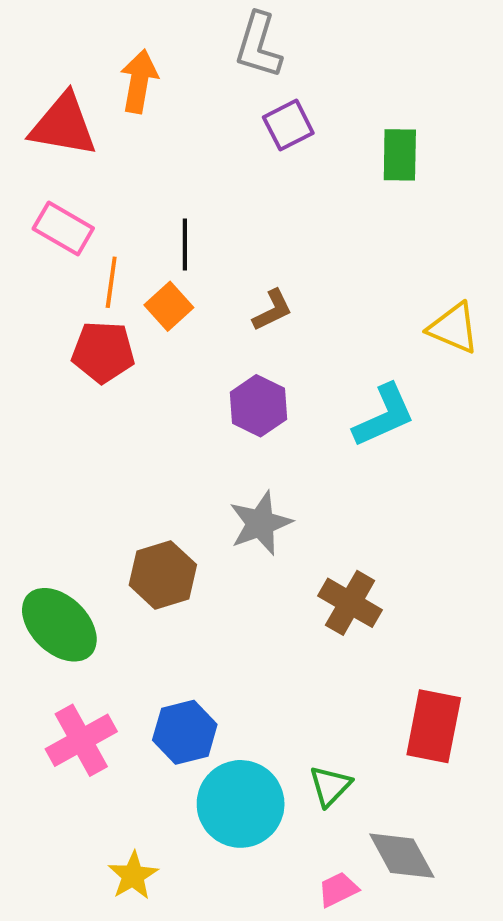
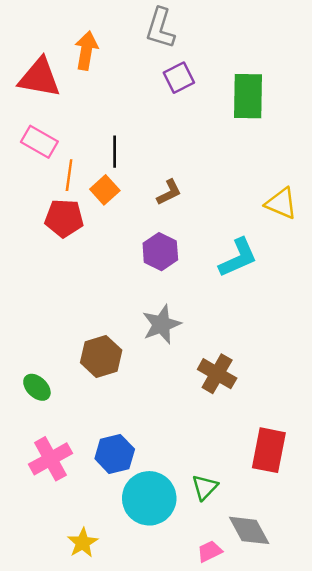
green rectangle: (400, 155) -> (248, 96), size x1.4
green ellipse: (59, 625) -> (37, 387), size x0.6

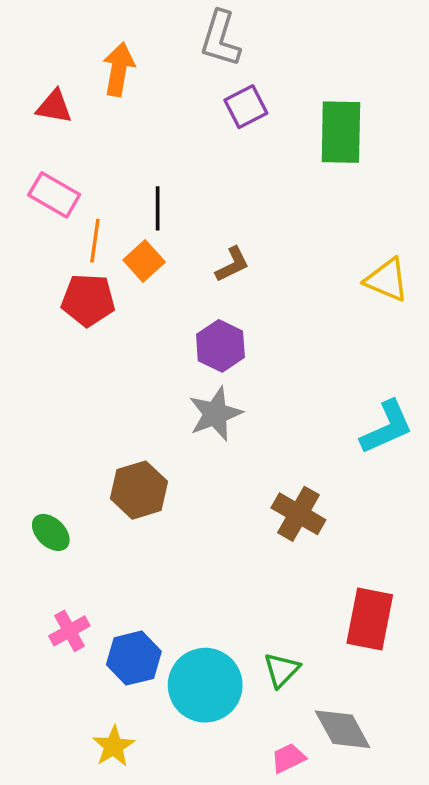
red triangle: (39, 78) -> (54, 107), size x0.6
cyan L-shape: (238, 258) -> (387, 427), moved
gray star: (162, 324) -> (215, 414), moved
blue hexagon: (115, 454) -> (134, 658), moved
pink cross: (51, 459) -> (69, 631), size x0.7

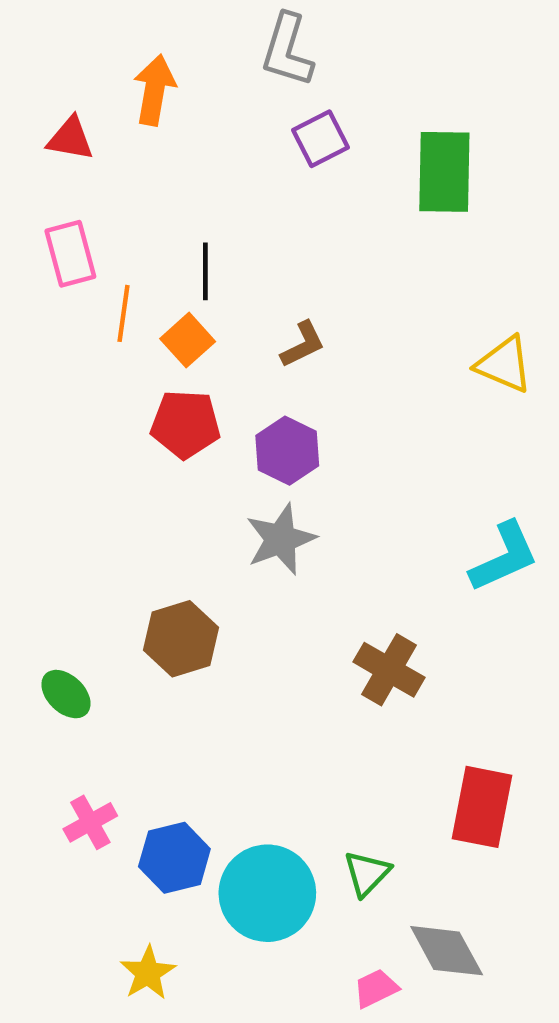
pink rectangle: (54, 195) -> (70, 254), turned 45
red pentagon: (88, 300) -> (185, 424), moved

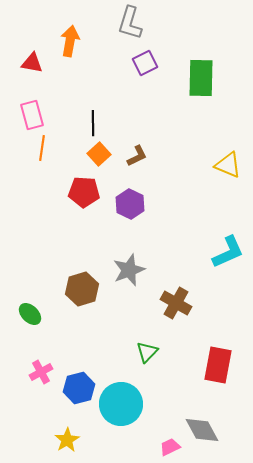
orange line: (123, 313) -> (42, 148), moved
orange square: (188, 340) -> (99, 154), moved
gray star: (281, 539) -> (129, 270), moved
green triangle: (367, 873) -> (147, 352), moved

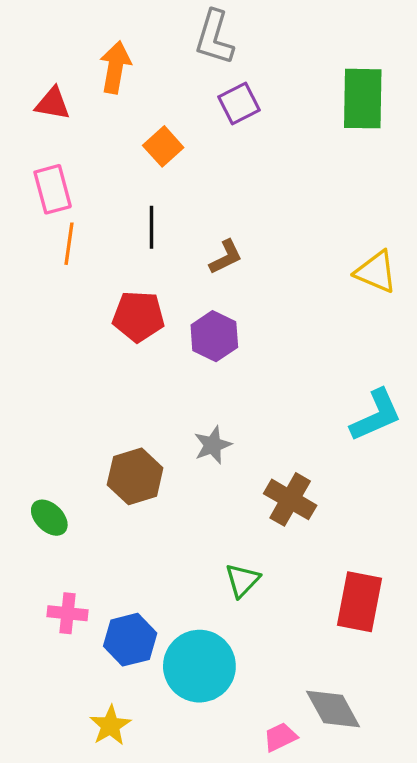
green rectangle: (201, 78) -> (363, 99), moved
black line: (93, 123) -> (152, 227), moved
orange square: (99, 154) -> (163, 146), moved
gray star: (129, 270) -> (213, 445), size x0.7
pink cross: (41, 372) -> (67, 613), turned 35

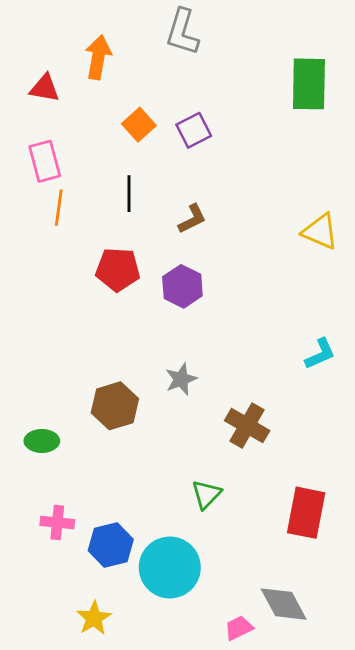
purple square: (239, 103) -> (194, 130), moved
cyan L-shape: (376, 415) -> (320, 354), size x0.7
green ellipse: (49, 518) -> (42, 441), turned -44

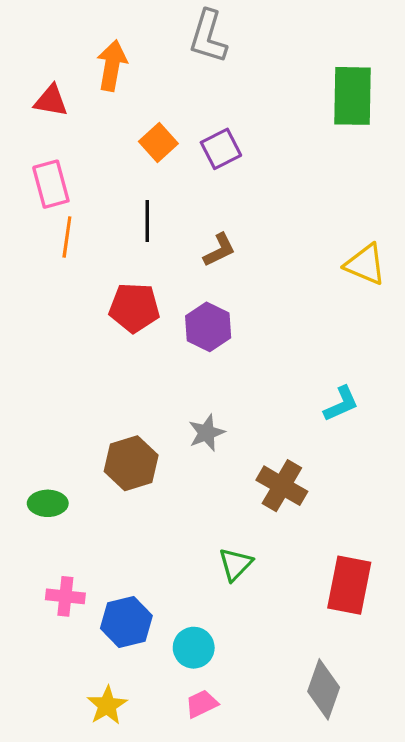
cyan L-shape: (320, 354) -> (341, 404), moved
cyan circle: (170, 568) -> (194, 648), size x0.6
gray diamond: (284, 604) -> (324, 689), turned 48
pink trapezoid: (239, 628) -> (202, 704), moved

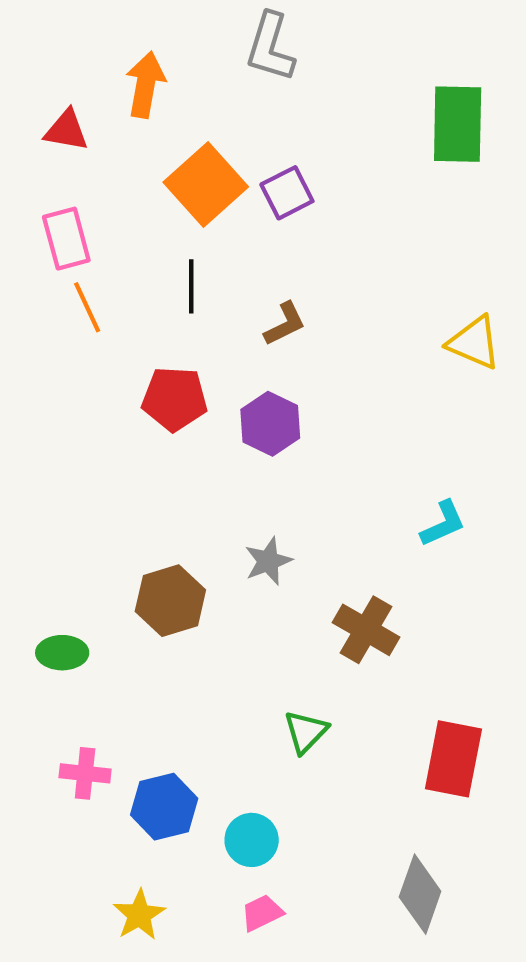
orange square: (158, 142) -> (206, 184), size x1.6
orange line: (67, 237) -> (87, 307), turned -33

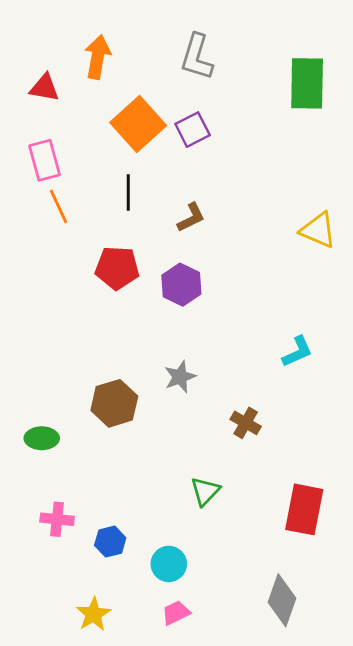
gray L-shape: (270, 47) -> (197, 57), moved
brown cross: (366, 630) -> (246, 423), size x0.7
blue hexagon: (164, 807) -> (110, 542), size x0.7

